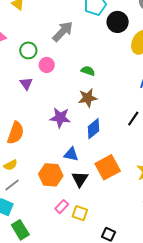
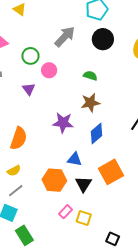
black circle: (118, 22) -> (103, 39), moved

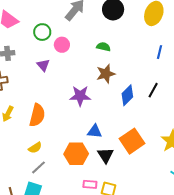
blue diamond: (97, 133) -> (127, 95), moved
pink rectangle: (66, 212) -> (90, 184), turned 56

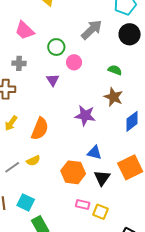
brown star: (106, 74) -> (113, 97), turned 30
gray line: (38, 167) -> (12, 167), moved

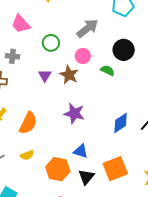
black circle: (130, 34) -> (124, 50), moved
pink circle: (74, 62) -> (83, 56), moved
brown star: (113, 97) -> (69, 75), moved
yellow semicircle: (33, 161) -> (27, 155), moved

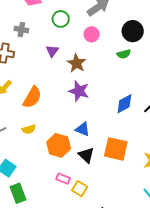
green semicircle: (108, 70) -> (124, 54), moved, turned 136
brown star: (69, 75) -> (77, 63), moved
orange square: (115, 169) -> (116, 149), turned 30
black triangle: (86, 177) -> (86, 155), turned -30

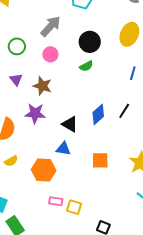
purple star: (79, 91) -> (35, 113), moved
orange square: (116, 149) -> (100, 160), size x0.7
black triangle: (86, 155) -> (70, 124), moved

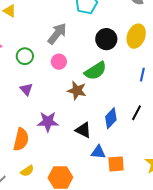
black circle: (90, 42) -> (106, 39), moved
green semicircle: (86, 66) -> (95, 71), size x1.6
brown star: (42, 86) -> (77, 91), moved
blue triangle: (63, 149) -> (98, 152), moved

